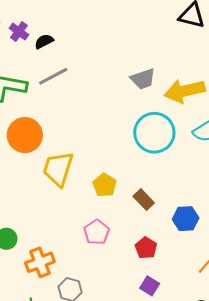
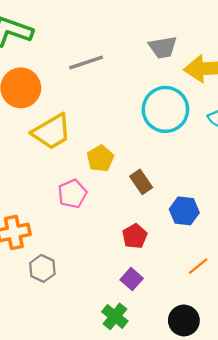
gray line: (53, 76) -> (86, 63), moved
yellow trapezoid: (58, 169) -> (52, 132), turned -147
pink pentagon: (97, 232) -> (72, 194), moved

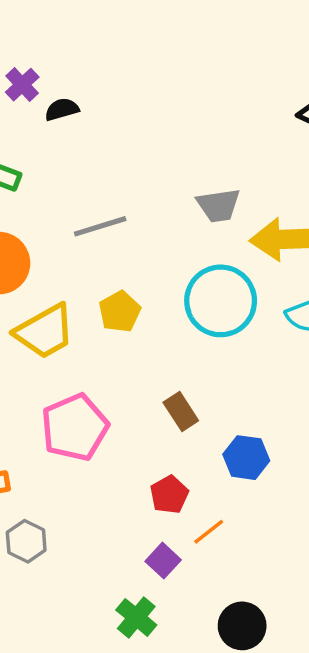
yellow pentagon: (100, 158) -> (120, 312), moved
pink pentagon: (72, 194) -> (75, 427), size x1.5
orange line: (198, 266) -> (209, 532), moved

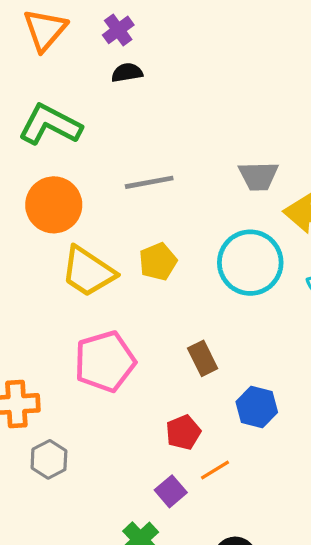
purple cross: (22, 85) -> (118, 30), moved
yellow trapezoid: (45, 331) -> (88, 272), turned 56

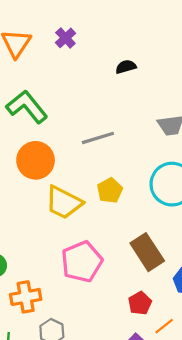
black semicircle: (127, 73) -> (126, 67), moved
green L-shape: (50, 125) -> (27, 107), turned 30
brown rectangle: (203, 358) -> (147, 252), size x1.6

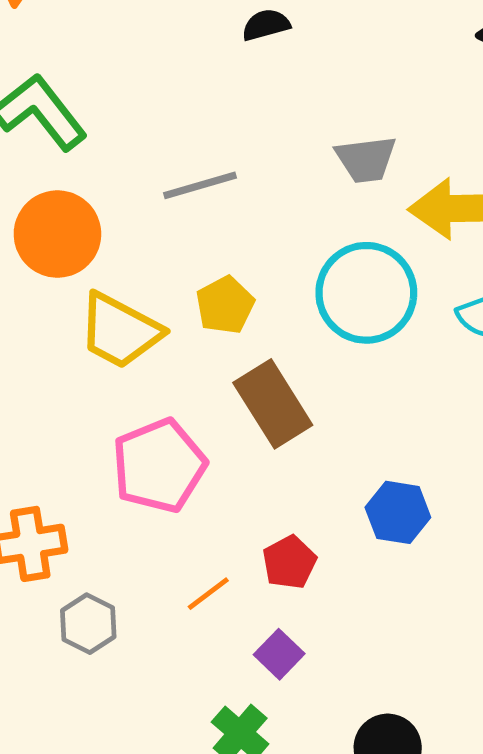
brown rectangle: (147, 252) -> (273, 404), moved
orange line: (164, 326) -> (208, 594), moved

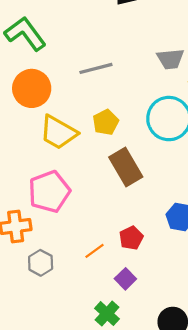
pink pentagon: (159, 466) -> (49, 192), moved

